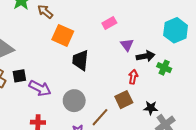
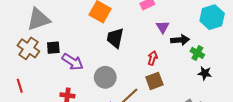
red arrow: (133, 77) -> (152, 58), moved
black star: (151, 108) -> (205, 73), moved

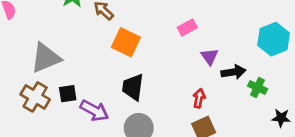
black trapezoid: (115, 38) -> (133, 87), moved
black star: (205, 73) -> (281, 118), moved

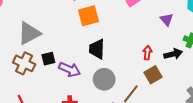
orange square: (126, 42) -> (88, 16), turned -35
purple triangle: (209, 56) -> (167, 20), moved
black arrow: (233, 72) -> (173, 54), moved

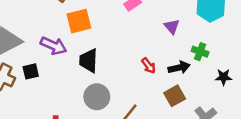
red arrow: (147, 53) -> (149, 66), turned 136
purple arrow: (70, 69) -> (54, 46), moved
brown square: (153, 75) -> (175, 96), moved

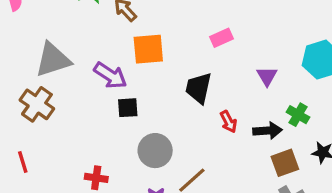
black trapezoid: (89, 61) -> (199, 88), moved
black square: (31, 71) -> (128, 108), moved
brown square: (175, 96) -> (285, 163), moved

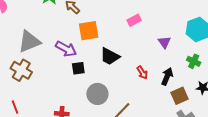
black trapezoid: (199, 88) -> (110, 56), moved, turned -70
green cross: (298, 115) -> (194, 61), moved
black arrow: (268, 131) -> (167, 76), turned -60

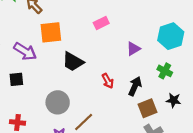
purple triangle: (164, 42) -> (133, 49), turned 32
black square: (78, 68) -> (16, 79), moved

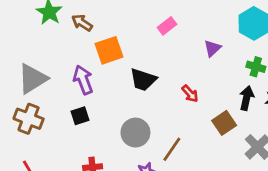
purple arrow: (25, 51) -> (83, 80), turned -130
black arrow: (135, 86) -> (247, 98), moved
brown square: (148, 108) -> (224, 123), moved

